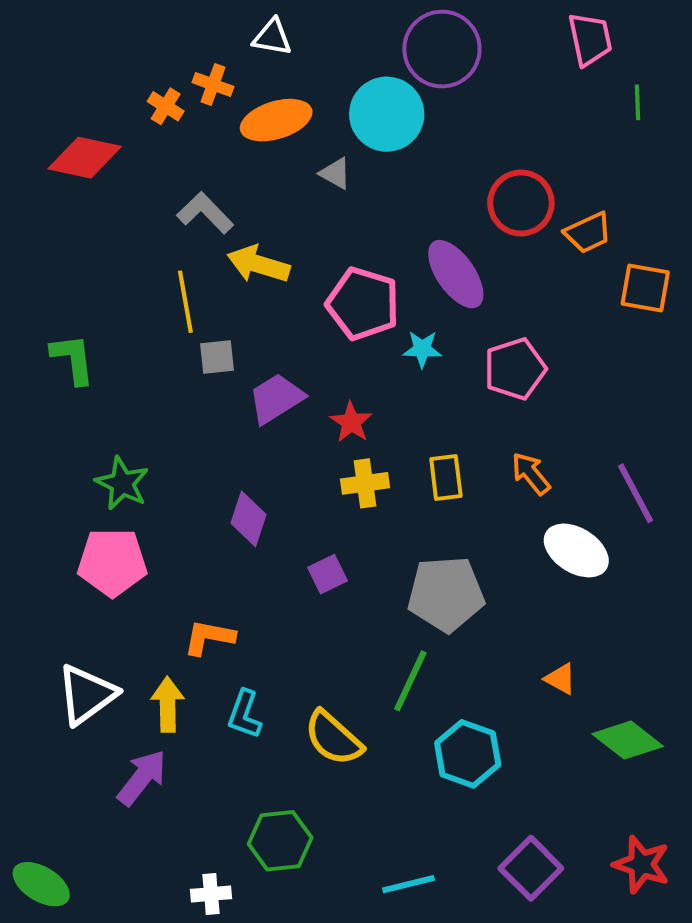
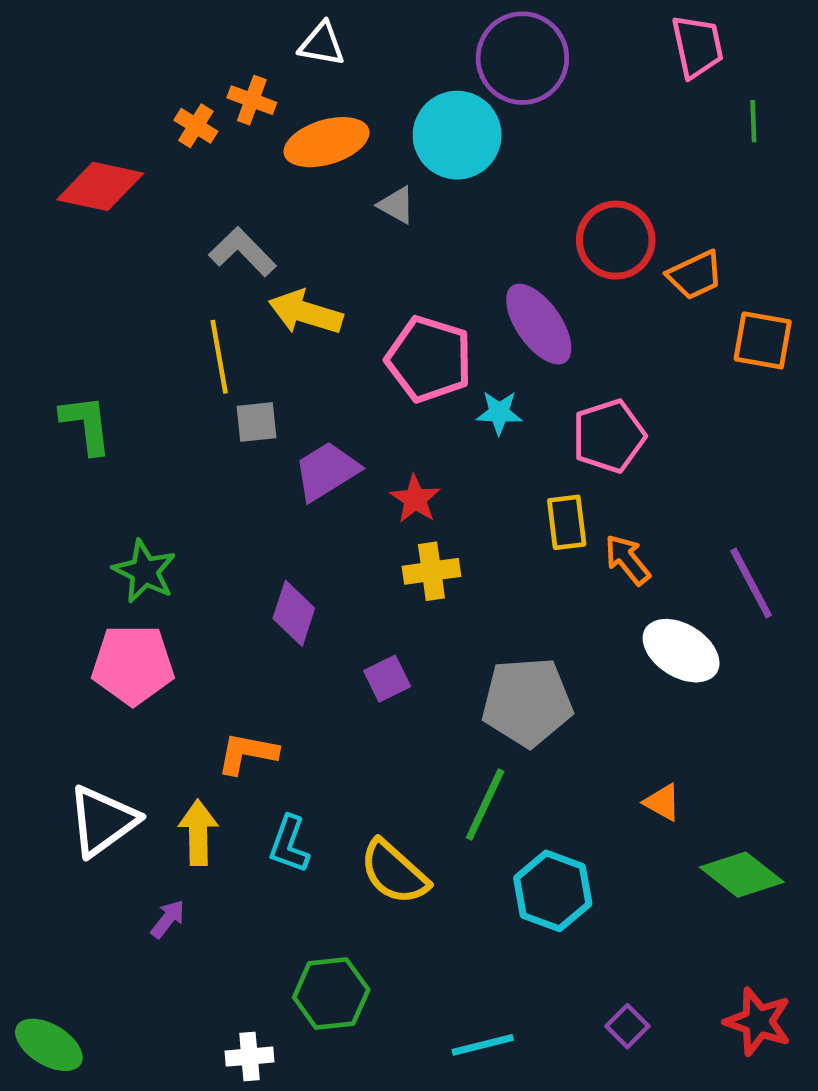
yellow rectangle: (446, 477) -> (567, 522), moved
purple arrow: (142, 778) -> (168, 919), size x0.6
purple square: (531, 868) -> (627, 1026), size x0.6

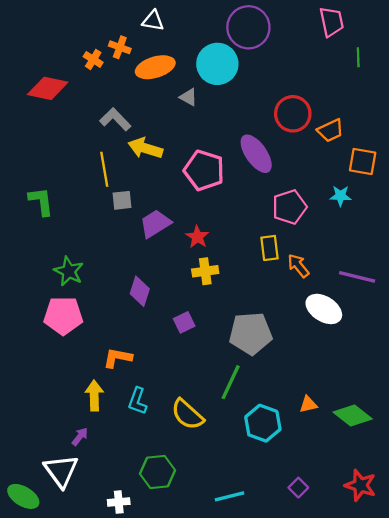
cyan star: (499, 413) -> (340, 196), moved
purple line: (751, 583) -> (357, 277), turned -48
orange triangle: (662, 802) -> (308, 404), moved, turned -42
white triangle: (103, 821) -> (61, 471), moved, turned -30

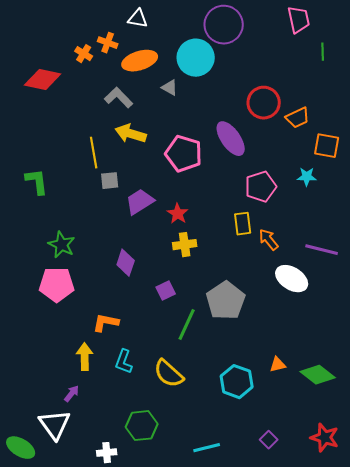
gray L-shape: (115, 119) -> (119, 98), moved
gray pentagon: (251, 333) -> (226, 301), turned -30
green line: (231, 382) -> (187, 325), moved

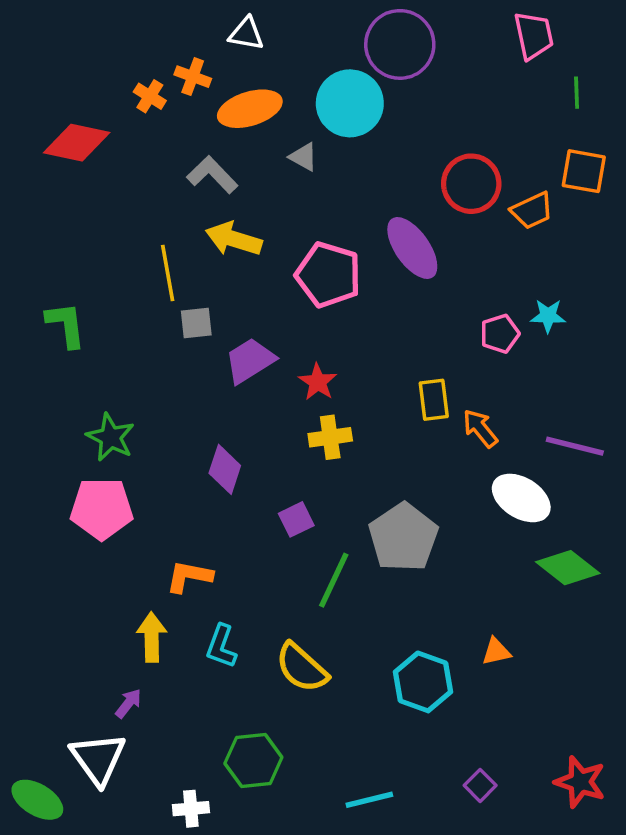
orange square: (327, 146) -> (584, 171), moved
pink pentagon: (261, 187) -> (500, 334), moved, size x0.7
green diamond: (318, 375) -> (568, 568), moved

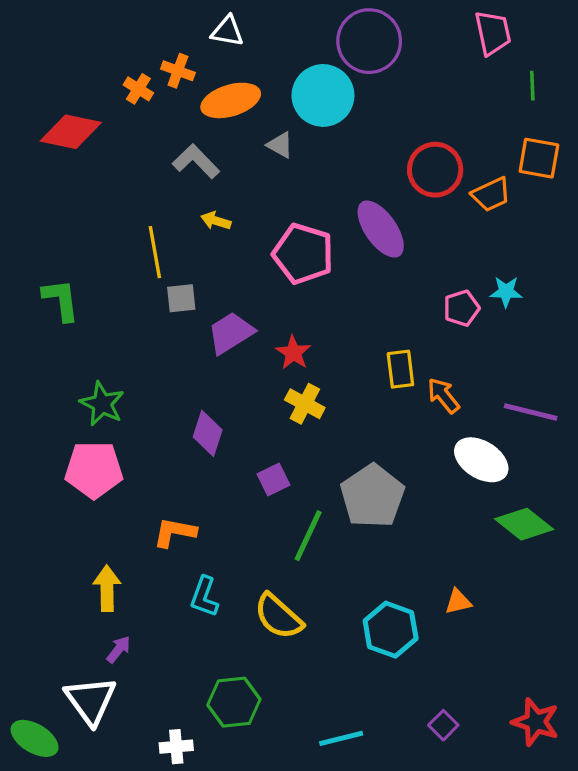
yellow arrow: (234, 239) -> (216, 221), size x0.6
yellow cross: (330, 437) -> (305, 404), turned 36
yellow arrow: (152, 637) -> (107, 588), moved

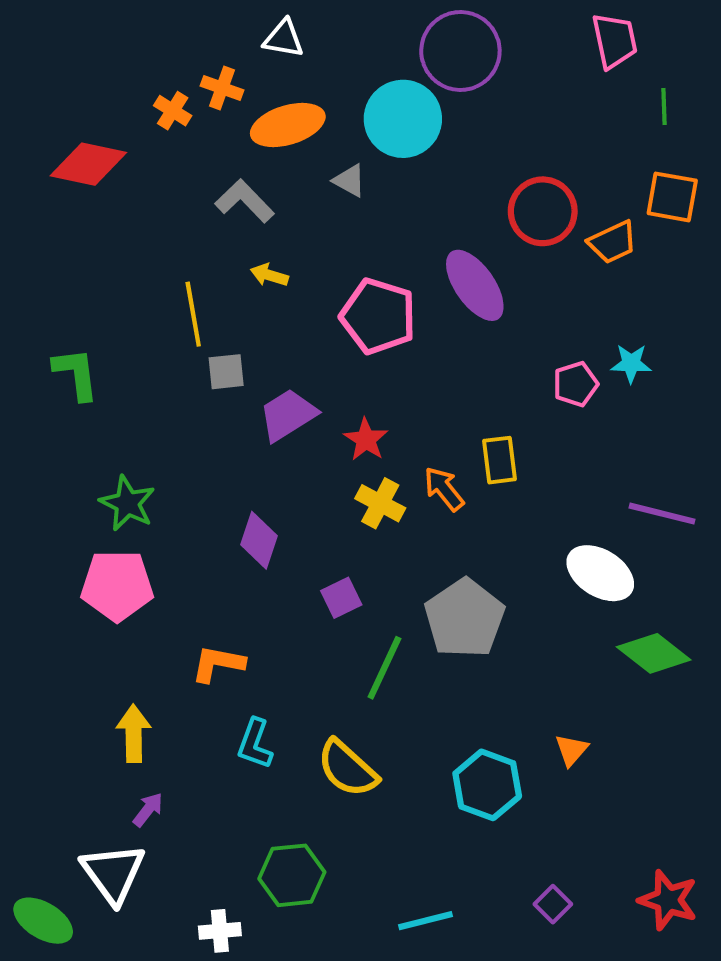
orange arrow: (443, 396) -> (444, 489), moved
orange triangle: (458, 602) -> (571, 750), turned -36

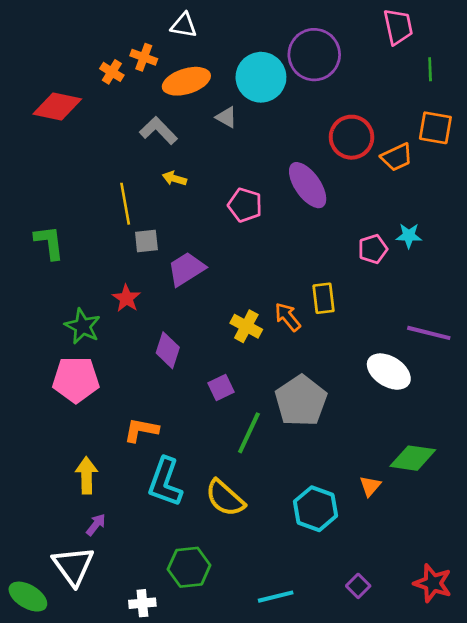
purple circle: (460, 51) -> (314, 55), moved
pink pentagon: (378, 316) -> (245, 205), size x0.7
red star: (366, 440) -> (126, 298), moved
green diamond: (654, 653) -> (413, 458), moved, turned -30
cyan L-shape: (255, 744) -> (165, 482), size x1.5

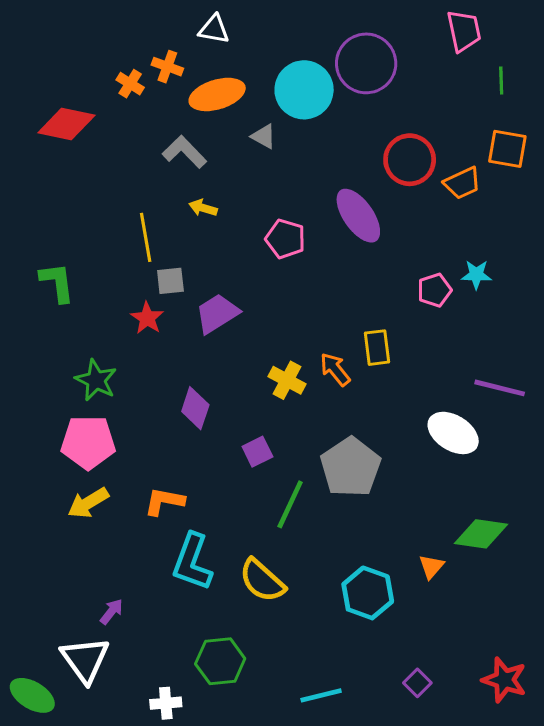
red star: (126, 298) -> (147, 318), moved
yellow arrow: (87, 475) -> (88, 503), moved, turned -120

